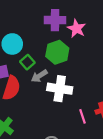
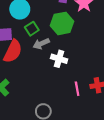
white cross: (60, 89) -> (59, 59), size x0.7

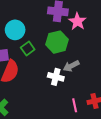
gray arrow: (41, 44) -> (71, 66), moved

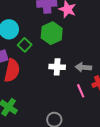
gray arrow: (71, 66) -> (83, 67), moved, turned 42

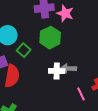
gray arrow: (83, 67) -> (68, 68), moved

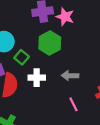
white cross: (57, 71) -> (37, 78), moved
pink line: (81, 94) -> (73, 104), moved

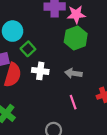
pink star: (65, 17) -> (76, 14), turned -30
green hexagon: (50, 43) -> (76, 38), moved

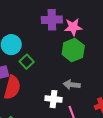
white cross: (40, 71) -> (54, 99), moved

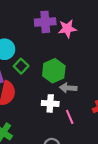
green hexagon: (73, 50) -> (54, 71), moved

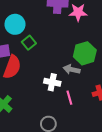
green hexagon: (54, 71) -> (85, 53), moved

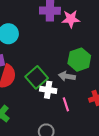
green square: (29, 43) -> (37, 77), moved, size x1.5

